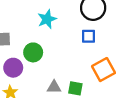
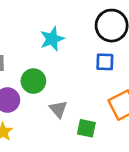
gray triangle: (54, 87) -> (58, 109), moved, turned 48

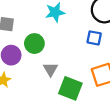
green square: (86, 128) -> (70, 88), size x1.5

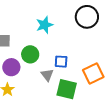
blue square: (94, 38) -> (61, 62), moved

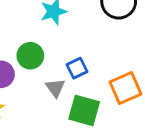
blue square: (61, 62) -> (77, 68), turned -32

